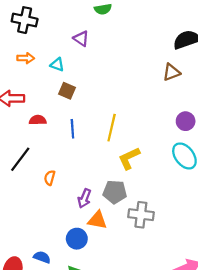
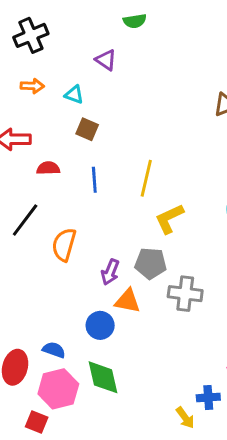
black cross: (25, 20) -> (31, 35), turned -35
orange semicircle: (50, 178) -> (64, 245), size x1.6

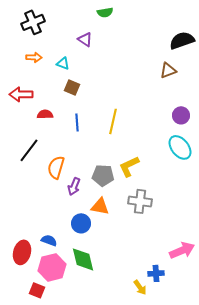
yellow L-shape: (169, 219) -> (129, 166), moved
gray pentagon: (151, 263) -> (103, 175), moved
purple arrow: (110, 272) -> (74, 186), moved

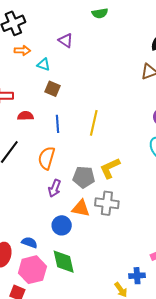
green semicircle: (105, 12) -> (100, 13), moved
orange arrow: (34, 57) -> (22, 50), moved
orange semicircle: (56, 167) -> (47, 158), moved
gray cross: (140, 201) -> (107, 203), moved

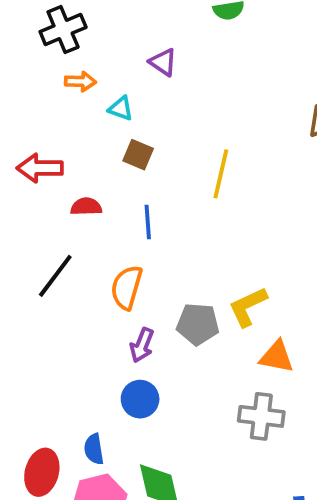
yellow line: (94, 123) -> (221, 174), moved
gray cross: (107, 203) -> (261, 416), moved
orange triangle: (81, 208) -> (277, 357), moved
blue circle: (62, 225) -> (140, 399), moved
blue semicircle: (29, 243) -> (94, 449), turned -119

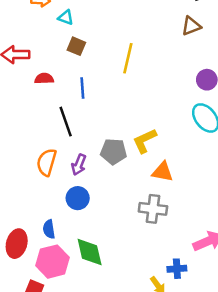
black line: (55, 276) -> (66, 122), moved, turned -56
orange semicircle: (127, 287) -> (47, 162), moved

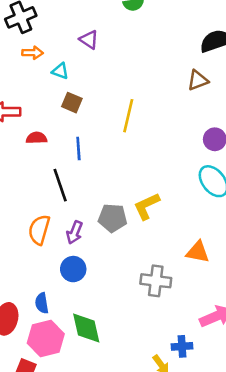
orange triangle: (163, 172) -> (198, 252), moved

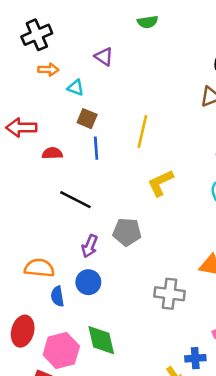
blue line: (78, 148) -> (96, 148), moved
black line: (60, 185) -> (75, 200), turned -44
yellow L-shape: (147, 206) -> (160, 183), moved
orange semicircle: (39, 230) -> (39, 268), moved, turned 80
blue semicircle: (42, 303) -> (57, 296), moved

